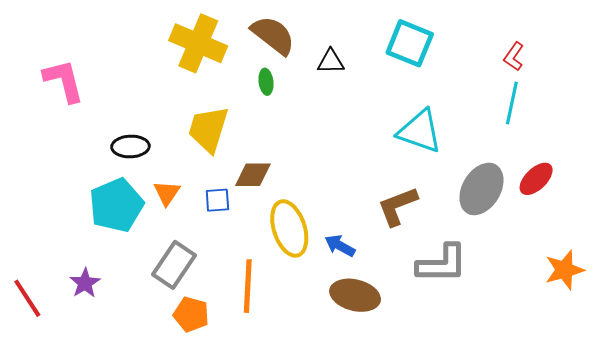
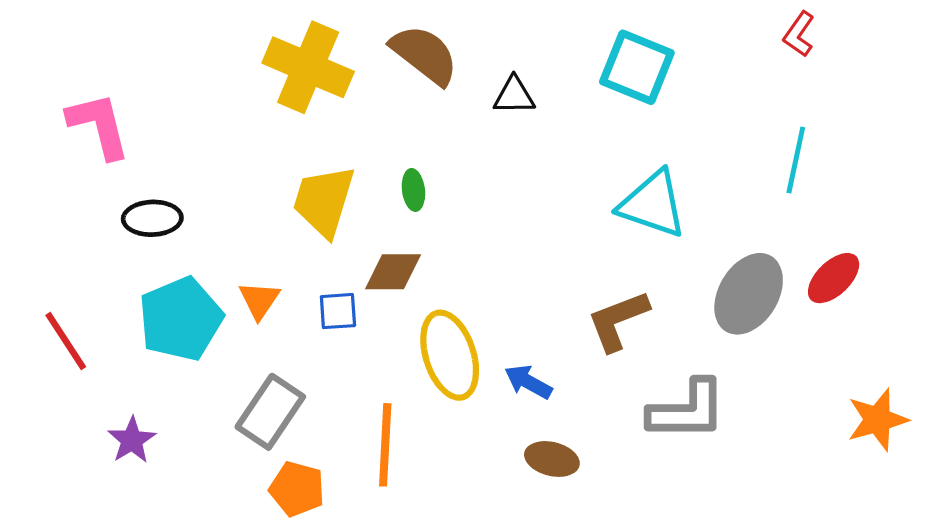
red L-shape: (514, 56) -> (799, 34), moved
green ellipse: (266, 82) -> (413, 190), moved
black ellipse: (130, 146) -> (152, 218), moved
brown ellipse: (355, 295) -> (552, 459), size x0.7
red line: (27, 298) -> (66, 341), moved

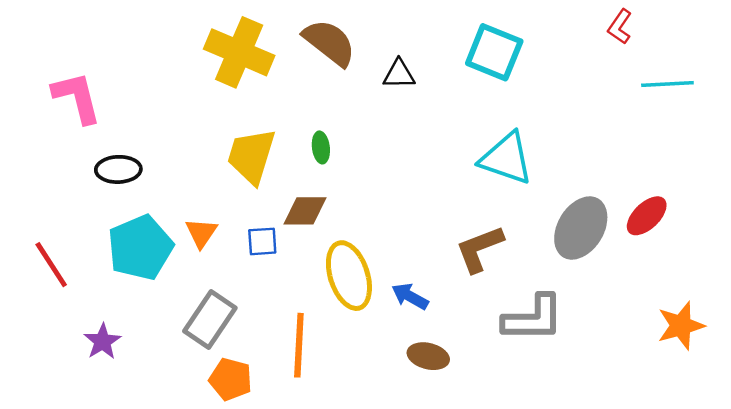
cyan line: (796, 160) -> (667, 84), moved, turned 75

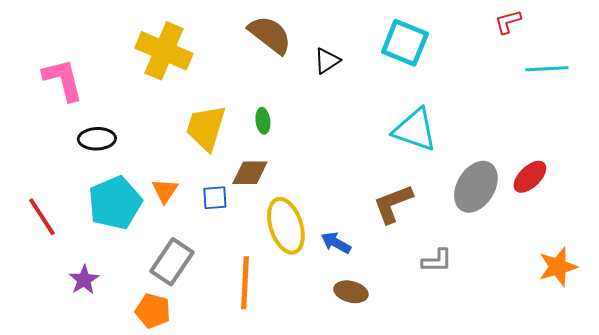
red L-shape: (620, 27) -> (508, 22), turned 40
yellow cross: (239, 52) -> (164, 51), moved
black triangle: (399, 74) -> (327, 61), turned -32
gray L-shape: (533, 318) -> (437, 261), size x0.6
orange pentagon: (231, 379) -> (153, 311), moved

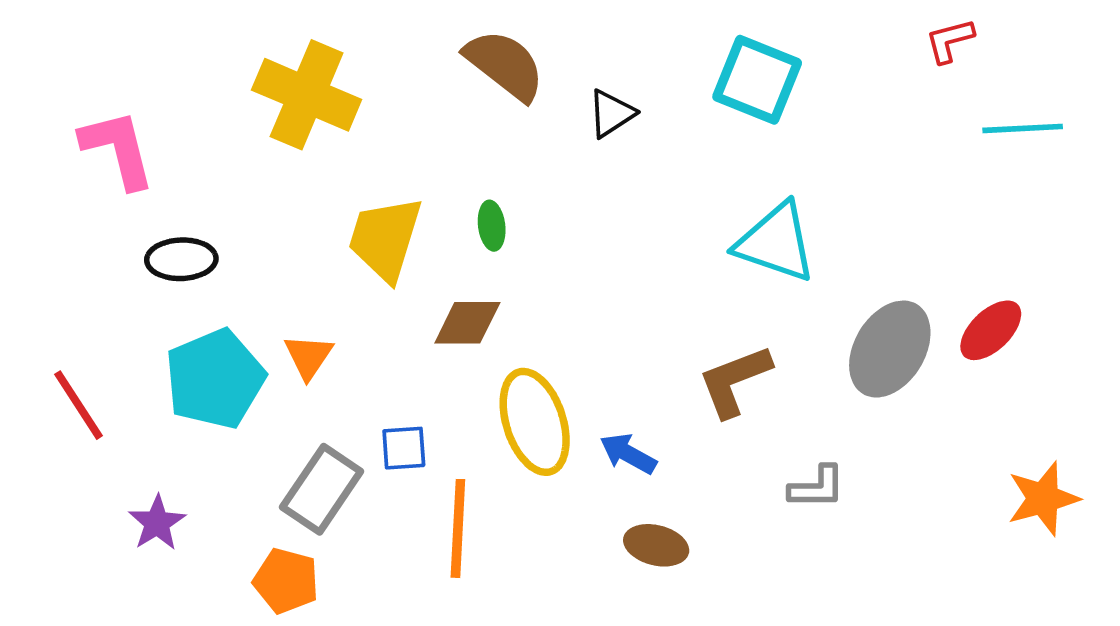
blue square: (215, 198) -> (404, 448), moved

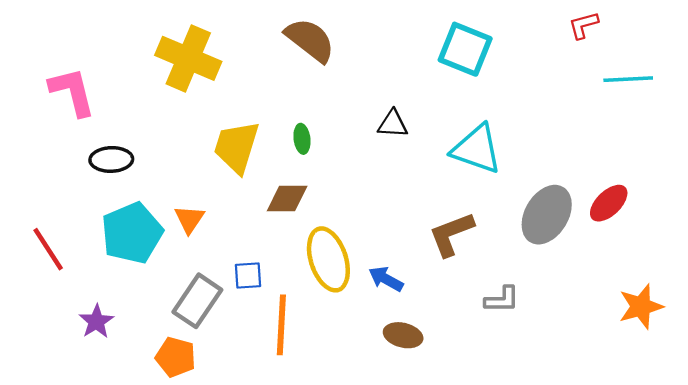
black triangle: (611, 113) -> (393, 124), moved, turned 36

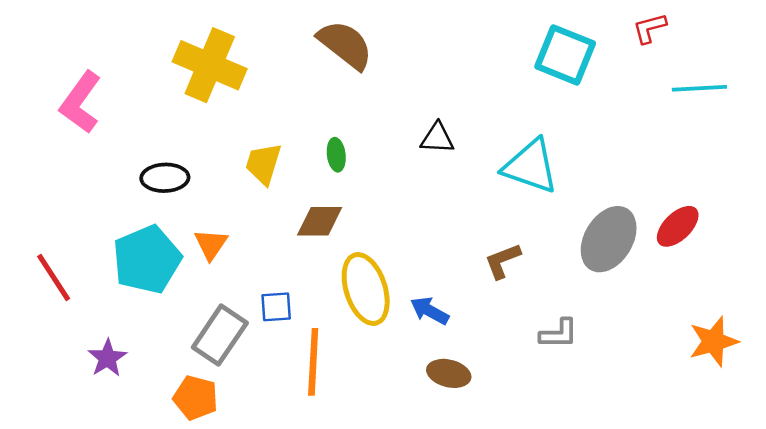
cyan square: (465, 49) -> (565, 55), moved
pink L-shape: (72, 92) -> (80, 102), turned -130
yellow trapezoid: (237, 147) -> (263, 164), size x0.7
black ellipse: (111, 159) -> (165, 178), moved
brown L-shape: (451, 234) -> (502, 261), size x0.7

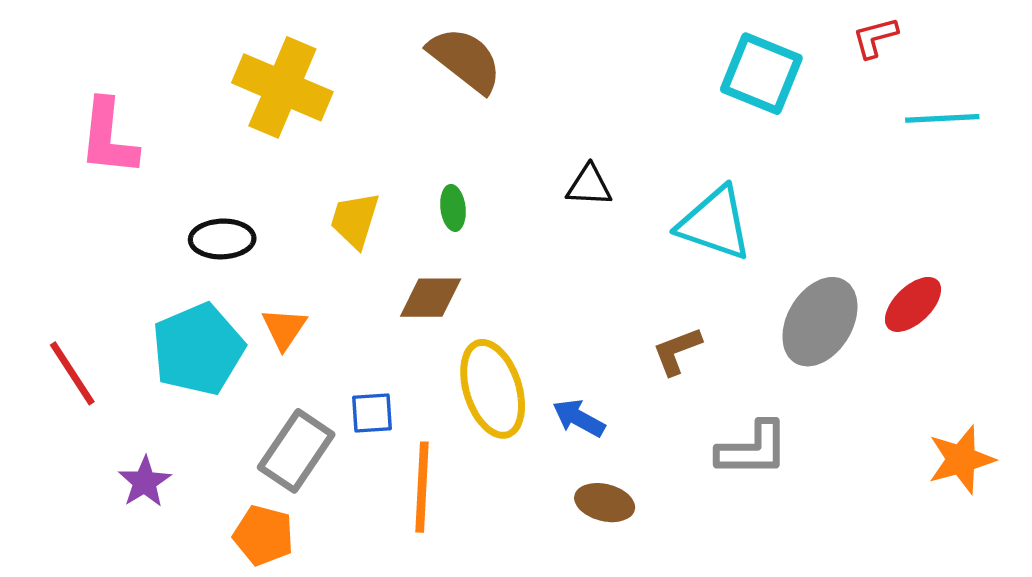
pink L-shape: (80, 102) -> (108, 137), turned -30
gray L-shape: (559, 334) -> (753, 449), size x1.4

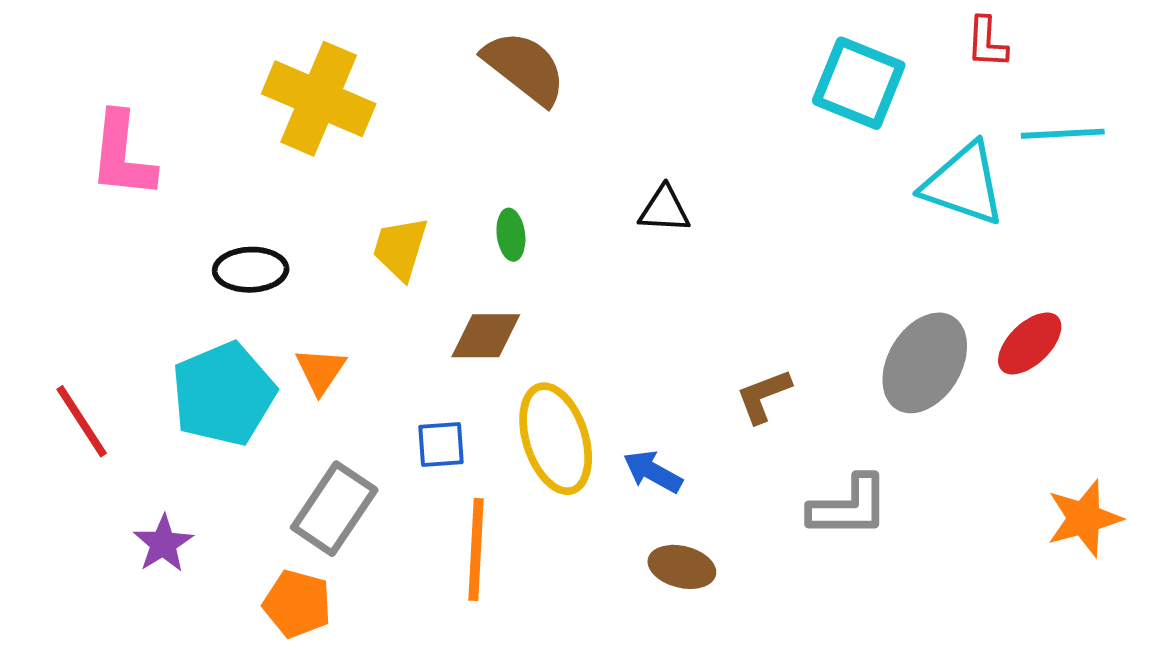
red L-shape: (875, 37) -> (987, 42), turned -72
cyan triangle: (715, 223) -> (964, 184), moved
blue square: (372, 413) -> (441, 445), moved

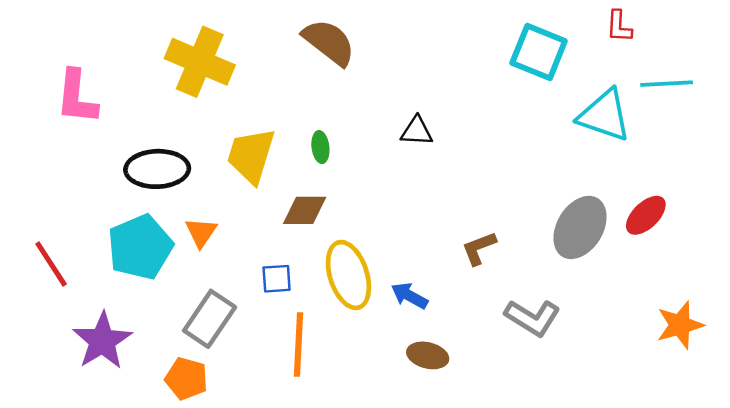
yellow trapezoid: (400, 248) -> (251, 156), size x1.4
black ellipse: (251, 270) -> (157, 169), size x1.4
gray L-shape: (849, 507) -> (532, 318), turned 32
purple star: (163, 544) -> (102, 341), size x1.6

